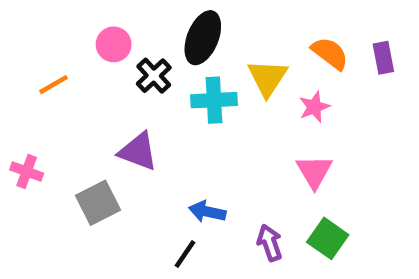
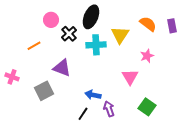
orange line: (53, 85) -> (34, 46), moved
pink star: (314, 107) -> (147, 56), moved
pink triangle: (314, 171) -> (130, 77), moved
purple arrow: (270, 243) -> (109, 109), moved

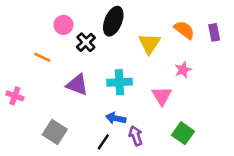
cyan cross: (96, 45) -> (119, 82), moved
orange line: (34, 46) -> (42, 57), turned 56
gray square: (44, 91) -> (55, 132), moved, turned -30

